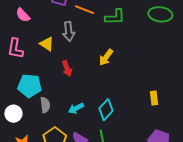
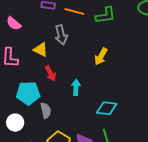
red arrow: (67, 68) -> (50, 73), moved
cyan arrow: (76, 108) -> (76, 87), moved, turned 126
cyan diamond: (106, 110) -> (107, 108), turned 60

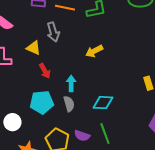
yellow arrow: (101, 56) -> (94, 51), turned 36
cyan pentagon: (28, 93) -> (42, 102), moved
gray semicircle: (46, 110) -> (69, 104), moved

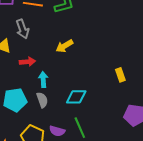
red arrow: (45, 71) -> (27, 62), moved, turned -63

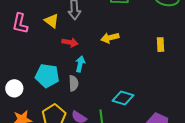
yellow rectangle: (120, 75) -> (160, 45), moved
cyan diamond: (76, 97) -> (123, 98), moved

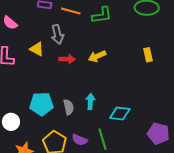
red arrow: (70, 42) -> (67, 59), moved
cyan arrow: (80, 64) -> (90, 101), moved

